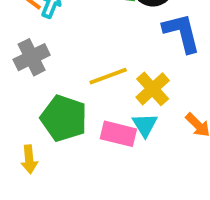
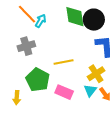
yellow cross: (153, 89) -> (96, 74), moved
cyan triangle: (145, 125) -> (90, 90), moved

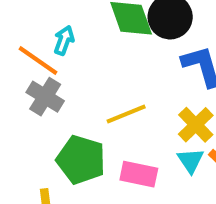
orange line: (27, 14) -> (38, 60), moved
gray cross: (26, 46) -> (45, 97), turned -30

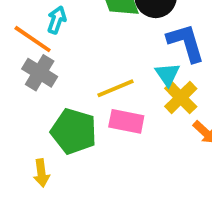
cyan triangle: (191, 161) -> (167, 74), moved
pink rectangle: (139, 174) -> (126, 121), moved

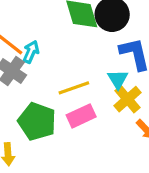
cyan arrow: (57, 20) -> (31, 52), moved
pink rectangle: (126, 121) -> (81, 116), turned -40

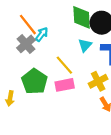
cyan triangle: (118, 79) -> (85, 45), moved
yellow line: (74, 88) -> (64, 65), turned 54

